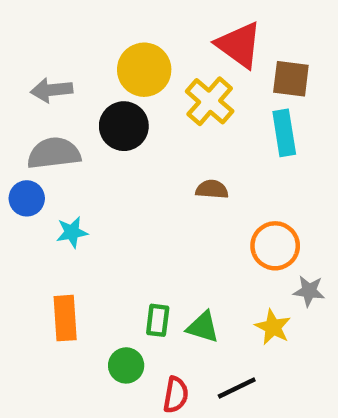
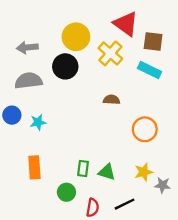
cyan rectangle: (284, 133) -> (150, 70), turned -55
blue circle: (27, 198) -> (12, 115), moved
gray star: (309, 291) -> (163, 185), moved
yellow star: (273, 327) -> (144, 172), turned 30

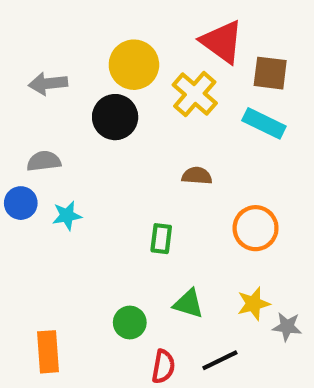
gray semicircle: (28, 81) -> (44, 161), moved, size x0.7
orange rectangle: (34, 167) -> (48, 352), moved
green rectangle: (83, 168) -> (161, 239), moved
green circle: (66, 192) -> (130, 322), moved

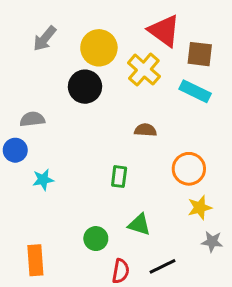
gray arrow: (48, 84) -> (45, 39), moved, turned -44
cyan star: (67, 216) -> (43, 180), moved
yellow star: (253, 304) -> (200, 208), moved

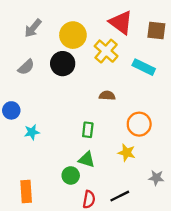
brown square: (200, 54) -> (156, 30), moved
gray semicircle: (32, 119) -> (26, 67), moved, turned 144
yellow star: (200, 208) -> (127, 153), moved, turned 30
green triangle: (139, 225) -> (87, 159), moved

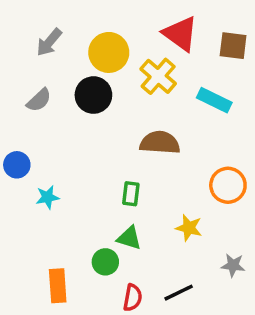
brown semicircle: (107, 96) -> (160, 143), size x1.6
orange circle: (139, 124) -> (228, 185), moved
orange rectangle: (26, 191) -> (58, 286), moved

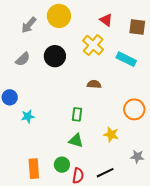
red triangle: (180, 34) -> (106, 20), size x0.6
yellow circle: (109, 52) -> (59, 16), moved
brown semicircle: (160, 143) -> (94, 84), size x0.6
green circle: (105, 262) -> (62, 165), moved

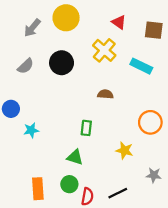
green triangle: (76, 141) -> (75, 157), moved

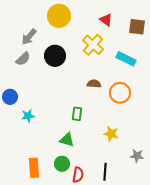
gray arrow: (32, 28) -> (29, 37), moved
orange circle: (150, 122) -> (120, 93), moved
black line: (118, 193) -> (105, 172), turned -60

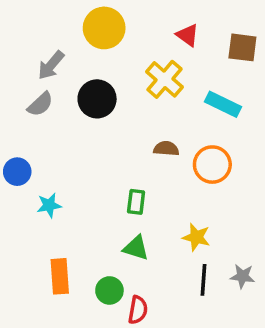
green triangle: (67, 140) -> (136, 248), moved
orange rectangle: (34, 168) -> (60, 276), moved
black line: (105, 172) -> (203, 280), moved

